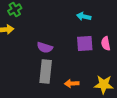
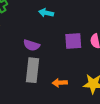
cyan arrow: (84, 17) -> (46, 13), moved

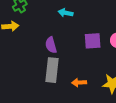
purple semicircle: (31, 45) -> (51, 45), turned 56

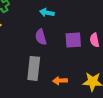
purple semicircle: (51, 45) -> (41, 37), moved

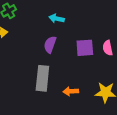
purple semicircle: (41, 37) -> (50, 45), turned 35

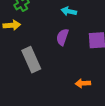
gray rectangle: (42, 78) -> (31, 60), moved, turned -30

